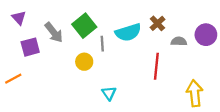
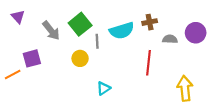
brown cross: (157, 23) -> (150, 22), turned 32
purple square: (30, 47) -> (32, 58), moved
cyan triangle: (109, 93) -> (104, 88), turned 32

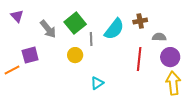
cyan semicircle: (122, 31) -> (114, 29), turned -35
purple circle: (196, 33) -> (170, 57), moved

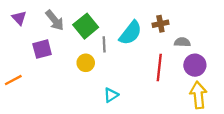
gray arrow: (48, 29) -> (55, 20), moved
purple square: (30, 55) -> (42, 49), moved

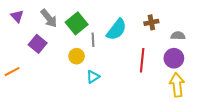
brown cross: (160, 24) -> (151, 22), moved
gray semicircle: (182, 42) -> (178, 36), moved
purple square: (42, 49) -> (38, 44), turned -36
cyan triangle: (111, 95) -> (93, 77), moved

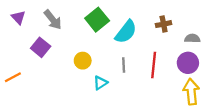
green square: (77, 23) -> (97, 20), moved
gray line: (93, 40) -> (124, 65), moved

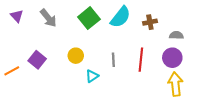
cyan semicircle: (126, 32) -> (120, 17), moved
purple square: (41, 47) -> (37, 60), moved

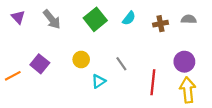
cyan semicircle: (120, 17) -> (129, 18), size x0.6
gray semicircle: (176, 35) -> (189, 19), moved
gray line: (113, 60) -> (121, 64), turned -32
red line: (141, 60) -> (153, 82), moved

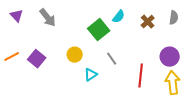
green square: (95, 19) -> (99, 30), moved
gray semicircle: (189, 19) -> (174, 18), turned 96
brown cross: (160, 24) -> (148, 22), turned -32
orange line: (13, 76) -> (12, 57), moved

